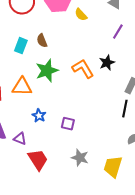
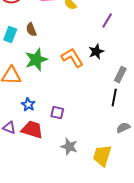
red trapezoid: (38, 160) -> (32, 130), moved, turned -40

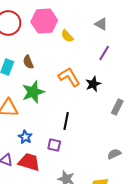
orange L-shape: (72, 58) -> (69, 77), moved
black line: (114, 98) -> (66, 121), moved
gray semicircle: (123, 128) -> (114, 154), moved

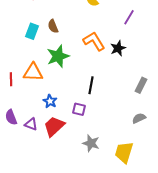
gray rectangle: (117, 107) -> (141, 85), moved
red trapezoid: (29, 162) -> (54, 126), turned -60

